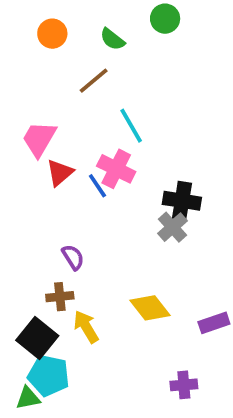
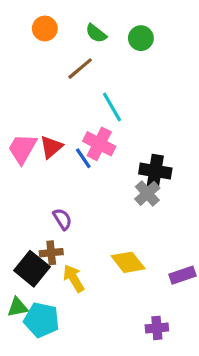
green circle: (165, 19) -> (141, 38), moved
pink trapezoid: (39, 139) -> (22, 149), moved
black square: (37, 338) -> (32, 269), moved
green triangle: (28, 398) -> (18, 307), moved

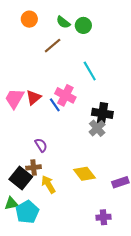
green circle: (141, 38) -> (83, 25), moved
cyan line: (112, 107) -> (90, 71), moved
cyan pentagon: (42, 320) -> (27, 212), turned 30

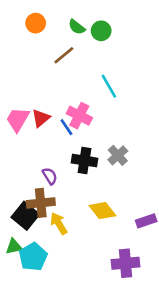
black cross: (102, 113) -> (84, 161), moved
brown cross: (34, 167) -> (41, 203), size x1.5
purple cross: (103, 217) -> (126, 263), size x1.5

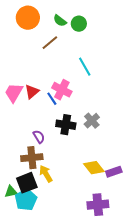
orange circle: (36, 23) -> (28, 18), size x1.5
yellow diamond: (102, 211) -> (94, 168), moved
black square: (25, 216) -> (27, 183), moved, turned 30

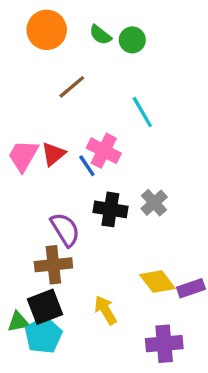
brown line: (50, 43) -> (72, 87), moved
purple semicircle: (39, 137) -> (65, 230), size x1.5
yellow arrow: (46, 174) -> (105, 310), moved

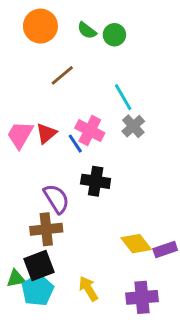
gray cross: (154, 203) -> (133, 126), moved
yellow arrow: (105, 310) -> (88, 289), moved

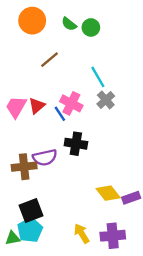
purple semicircle: (56, 199) -> (45, 158), turned 110
brown cross: (46, 229) -> (24, 167), moved
green triangle: (16, 278) -> (13, 238), moved
yellow arrow: (88, 289) -> (82, 233), moved

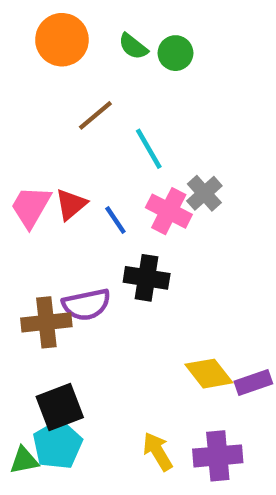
cyan line: (98, 77) -> (149, 149), moved
pink cross: (71, 103) -> (169, 211), moved

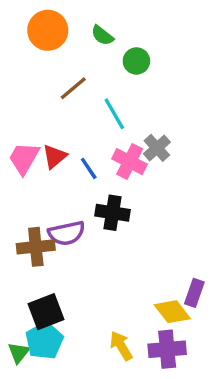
green circle: (175, 53) -> (136, 61), moved
yellow diamond: (209, 374) -> (172, 312), moved
purple rectangle: (253, 382) -> (194, 293), turned -52
green triangle: (24, 460) -> (19, 353), turned -40

